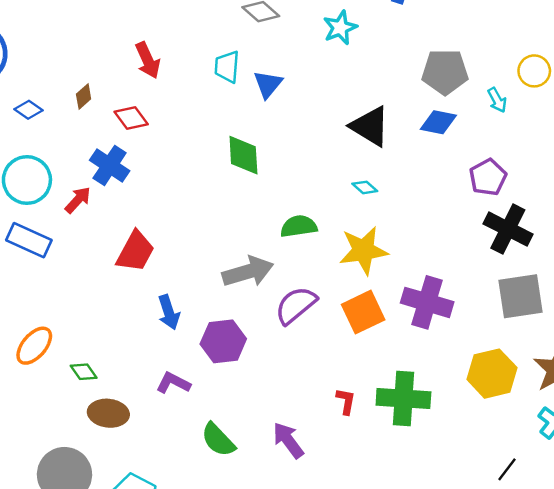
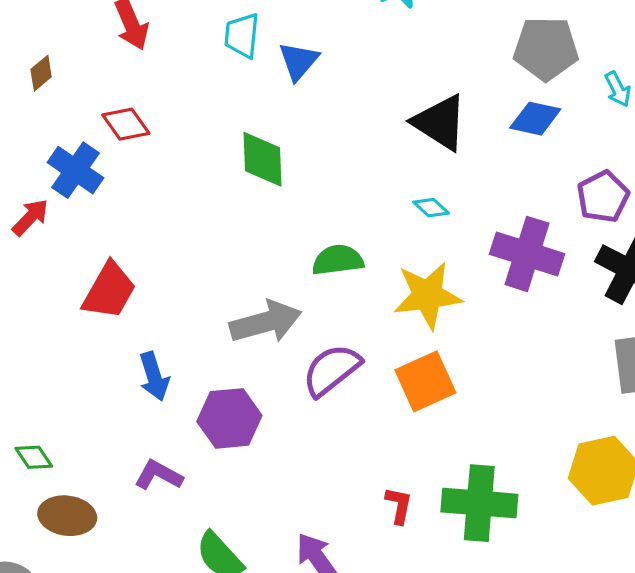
red diamond: (131, 118) -> (126, 124), moved
purple cross: (427, 302) -> (527, 254), moved

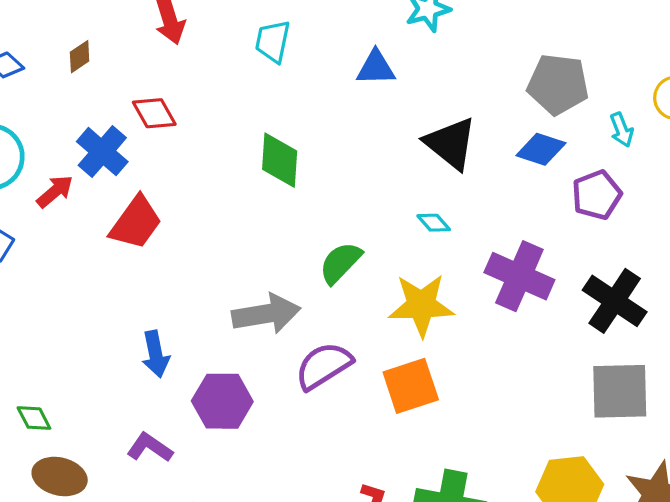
blue triangle: (299, 61) -> (376, 68), moved, turned 42
purple pentagon: (603, 197) -> (597, 195), moved
green semicircle: (338, 260) -> (340, 263), turned -45
red trapezoid: (109, 291) -> (136, 223), moved

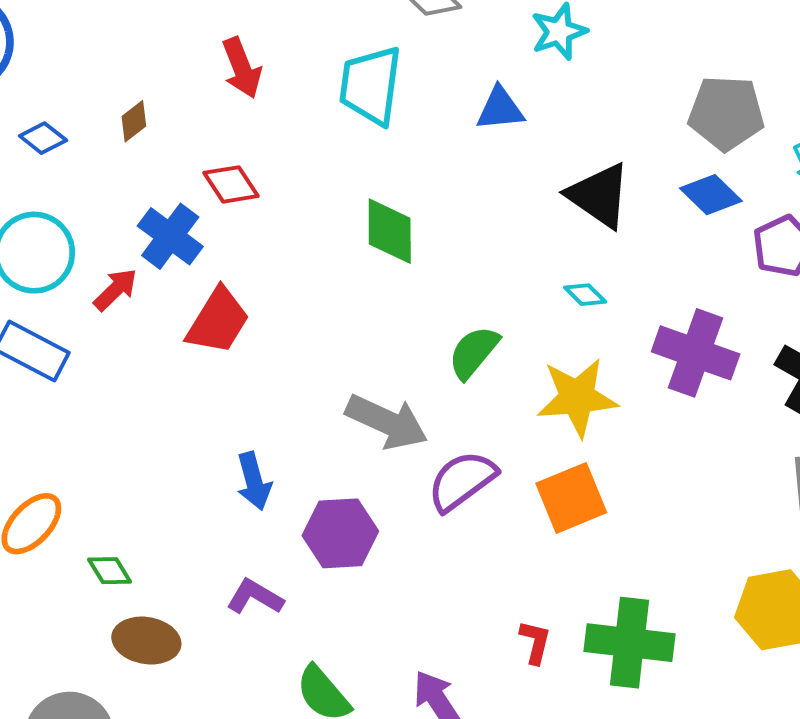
cyan trapezoid: (273, 41) -> (371, 85), size x1.5
blue diamond: (541, 149) -> (711, 195), turned 30
gray arrow: (266, 314) -> (387, 422), turned 38

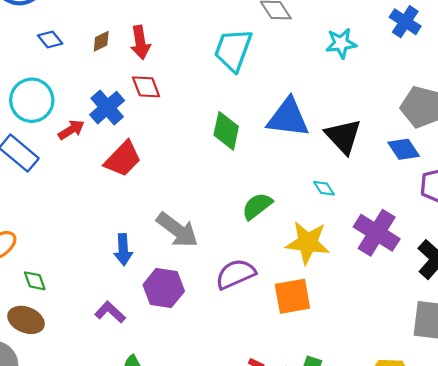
red arrow: (242, 68) -> (140, 42), moved
blue triangle: (500, 109) -> (288, 118), moved, size x1.6
gray arrow: (387, 422) -> (177, 230), moved
brown ellipse: (146, 641) -> (26, 320), moved

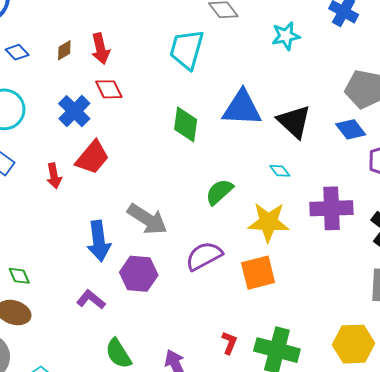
red arrow: (71, 130) -> (54, 176), moved, turned 115
purple cross: (377, 233) -> (331, 208), turned -30
blue arrow: (123, 250) -> (99, 241), size x1.4

